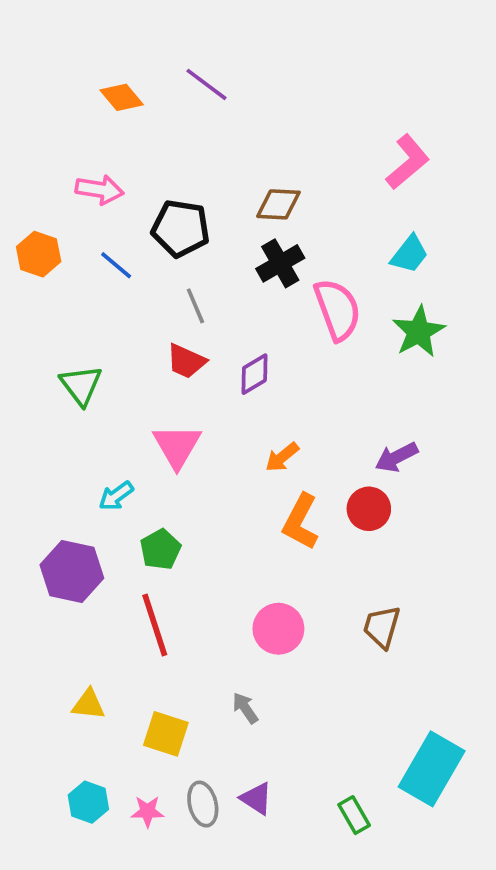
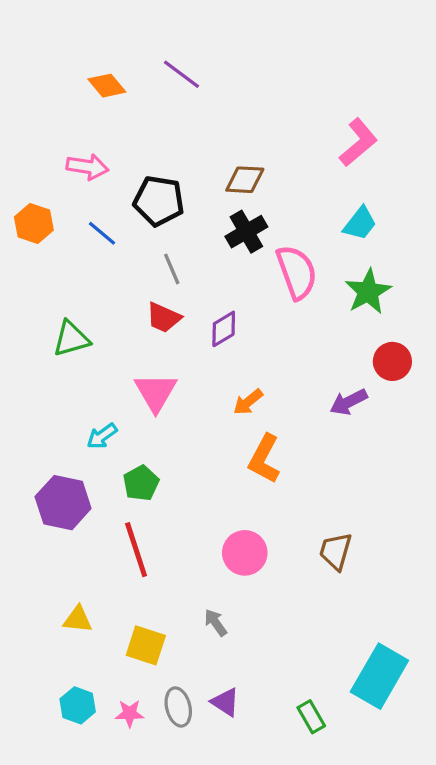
green triangle: (81, 385) -> (71, 339), turned 51
red circle: (369, 509) -> (392, 361), moved

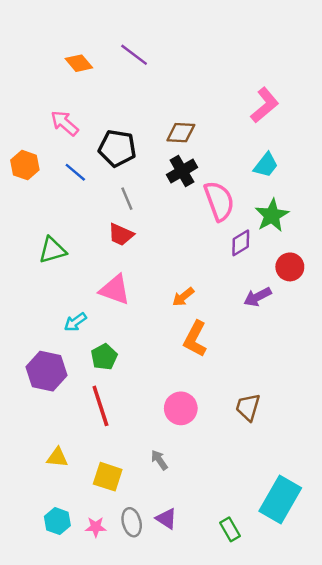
pink arrow: (87, 167) -> (65, 123), turned -148
purple diamond: (224, 329) -> (241, 243), moved
pink triangle: (156, 392) -> (115, 290), turned -40

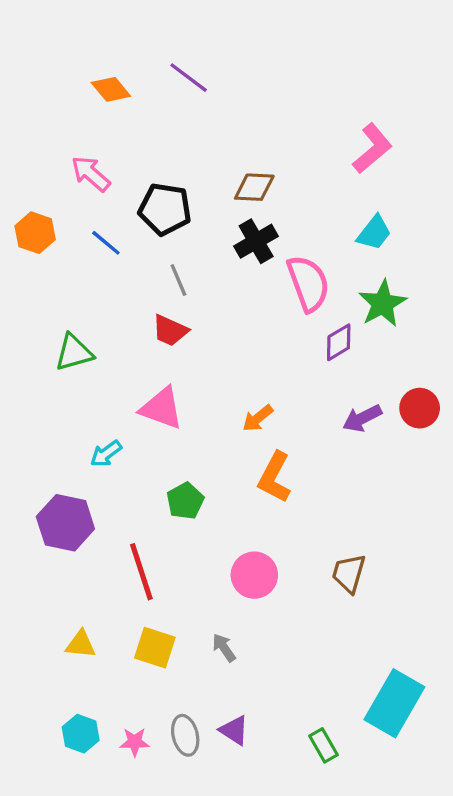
red circle: (290, 267) -> (420, 408), moved
green pentagon: (104, 357) -> (185, 501), moved
yellow square: (108, 477) -> (155, 648), moved

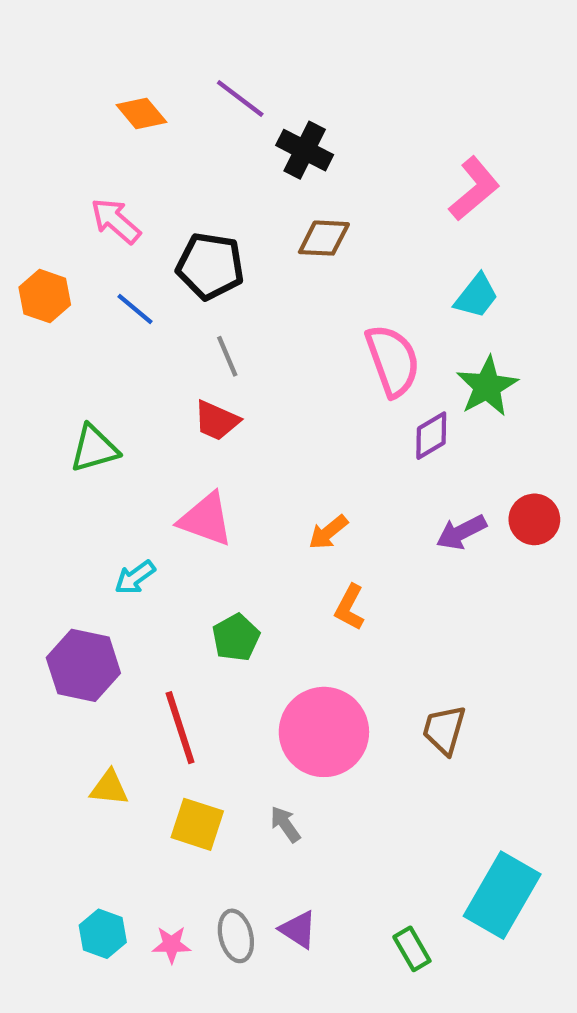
black cross: (256, 241) -> (305, 150), moved, turned -33
orange L-shape: (275, 477) -> (350, 607), size x0.7
pink circle: (254, 575) -> (324, 732), size x1.5
yellow triangle: (81, 644) -> (109, 788), moved

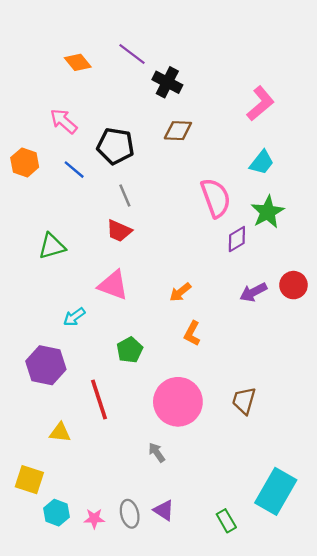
yellow square: (197, 824) -> (29, 480), moved

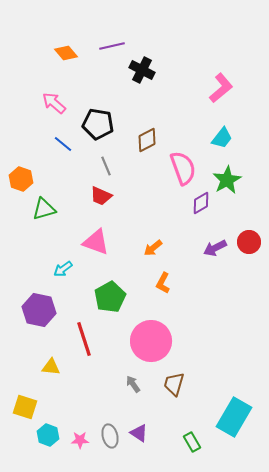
purple line: (132, 54) -> (112, 46), turned -50
brown diamond: (178, 131) -> (147, 140), moved, turned -30
orange hexagon: (25, 162) -> (21, 179), moved
green pentagon: (130, 350) -> (110, 297), size x1.4
brown trapezoid: (244, 401) -> (174, 384), moved

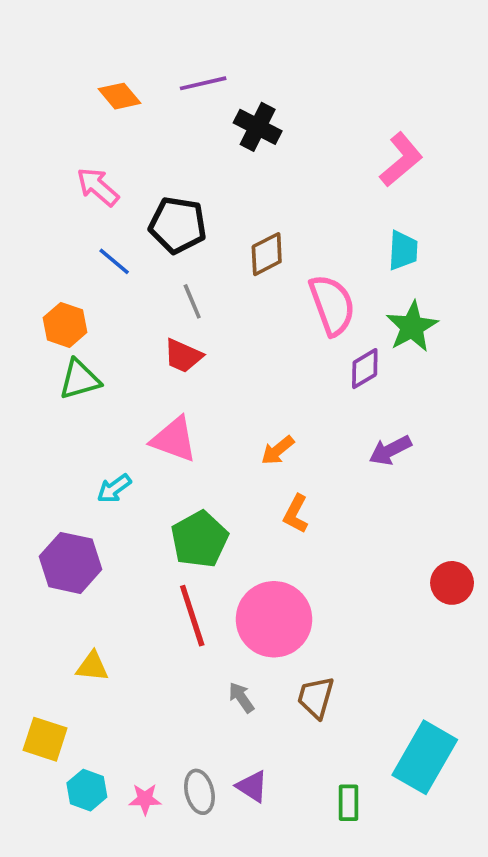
cyan trapezoid: (222, 138) -> (403, 250), turned -35
orange hexagon: (21, 179) -> (65, 325), moved
red circle: (249, 242) -> (452, 583), moved
red line: (84, 339) -> (192, 616), moved
green rectangle: (192, 442) -> (348, 803), turned 30

